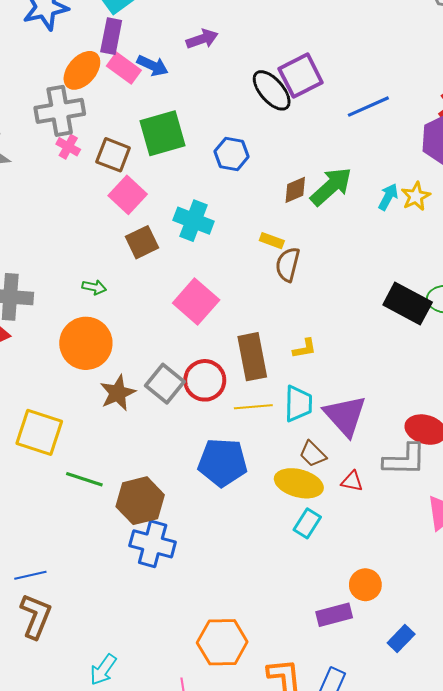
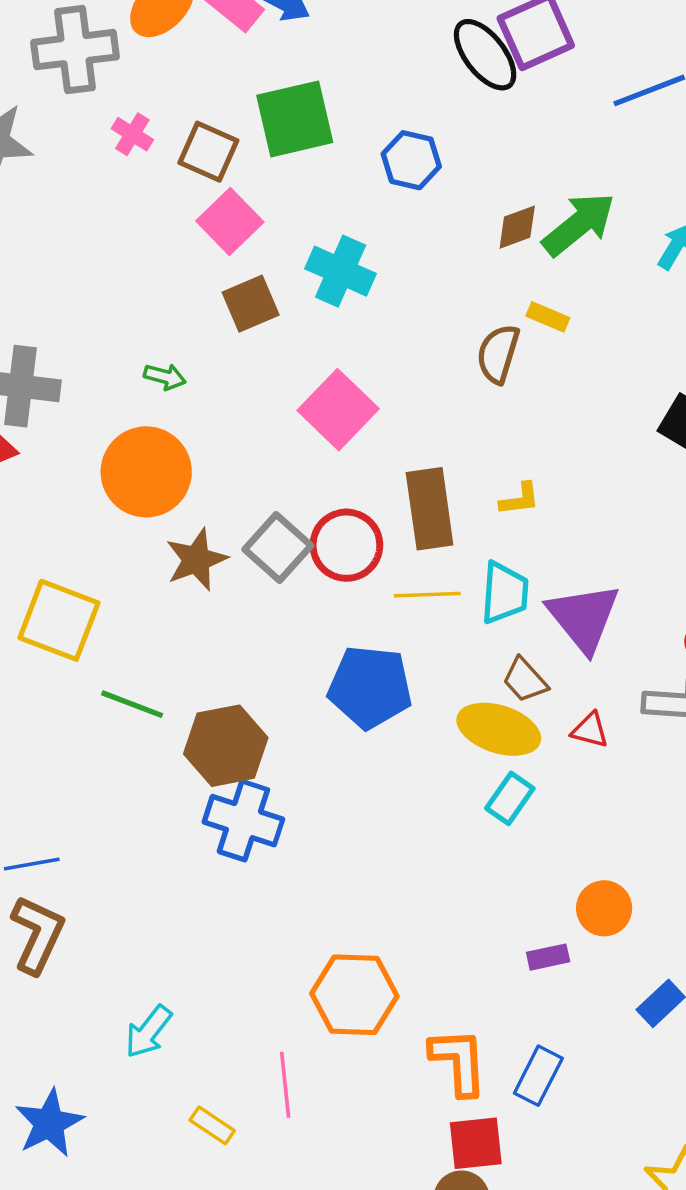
gray cross: (60, 111) -> (75, 50), moved
yellow rectangle: (272, 241) -> (548, 317), moved
purple rectangle: (334, 615) -> (548, 957), size x0.7

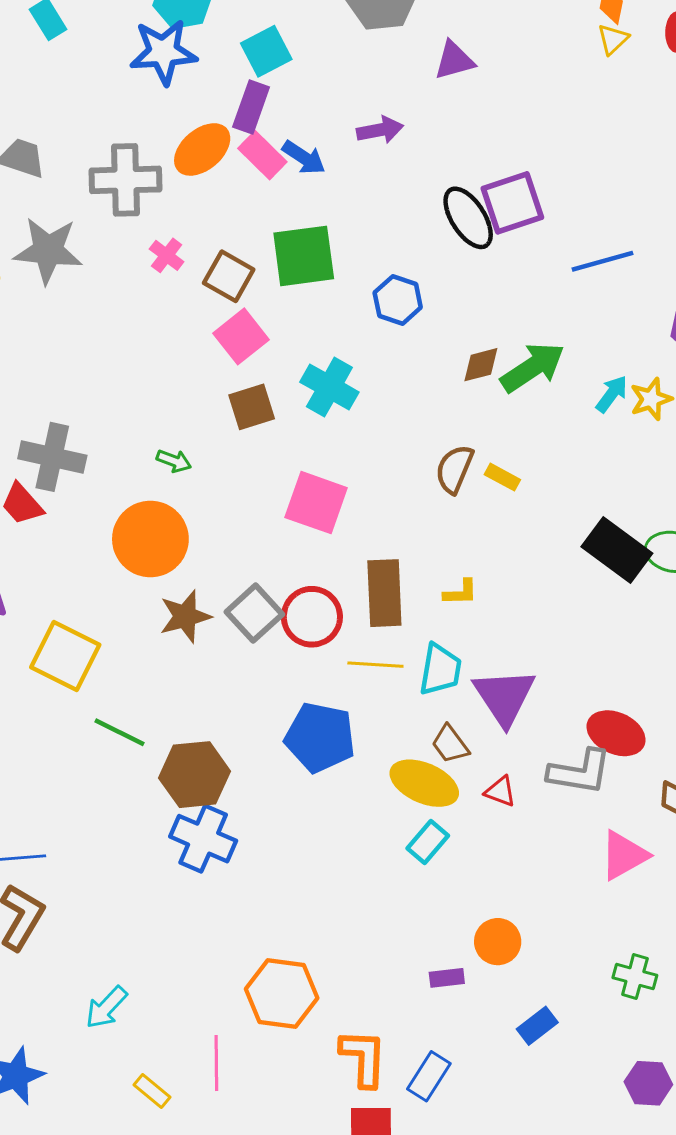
yellow rectangle: (548, 317) -> (502, 477), moved
pink square: (338, 410) -> (316, 503), turned -30

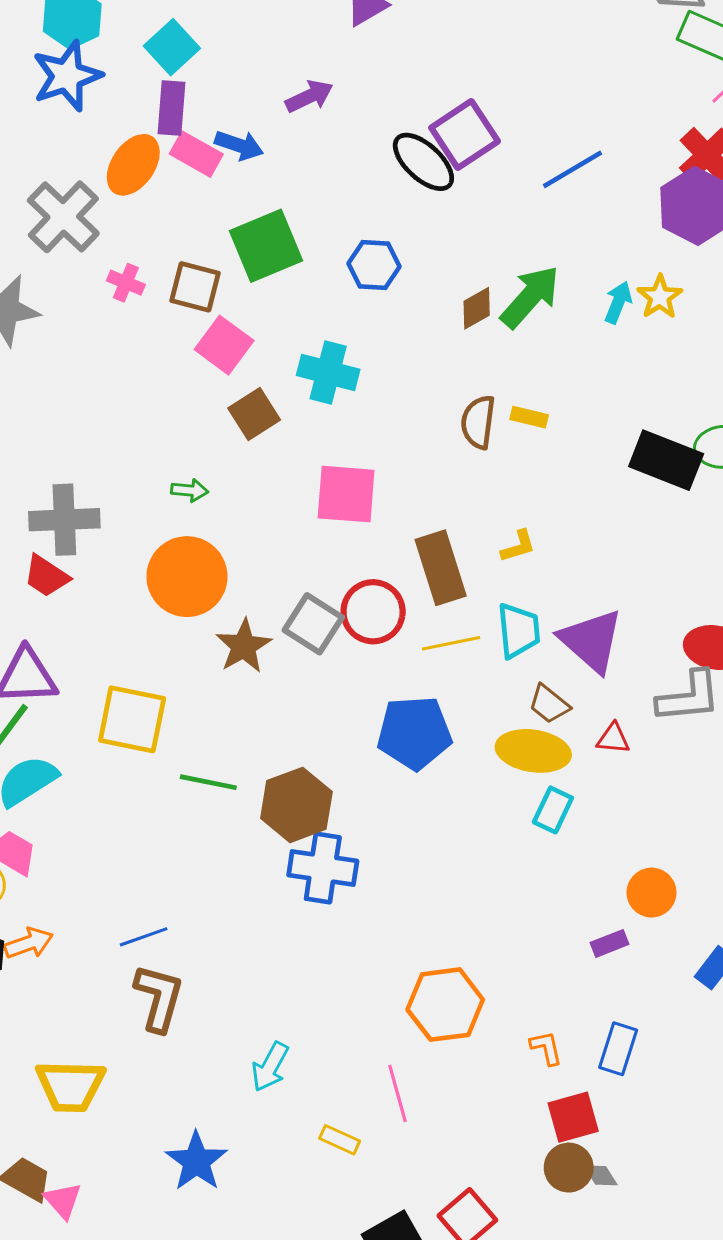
gray cross: (126, 180) -> (63, 217), turned -30
orange L-shape: (363, 1058) -> (546, 1048), size x0.6

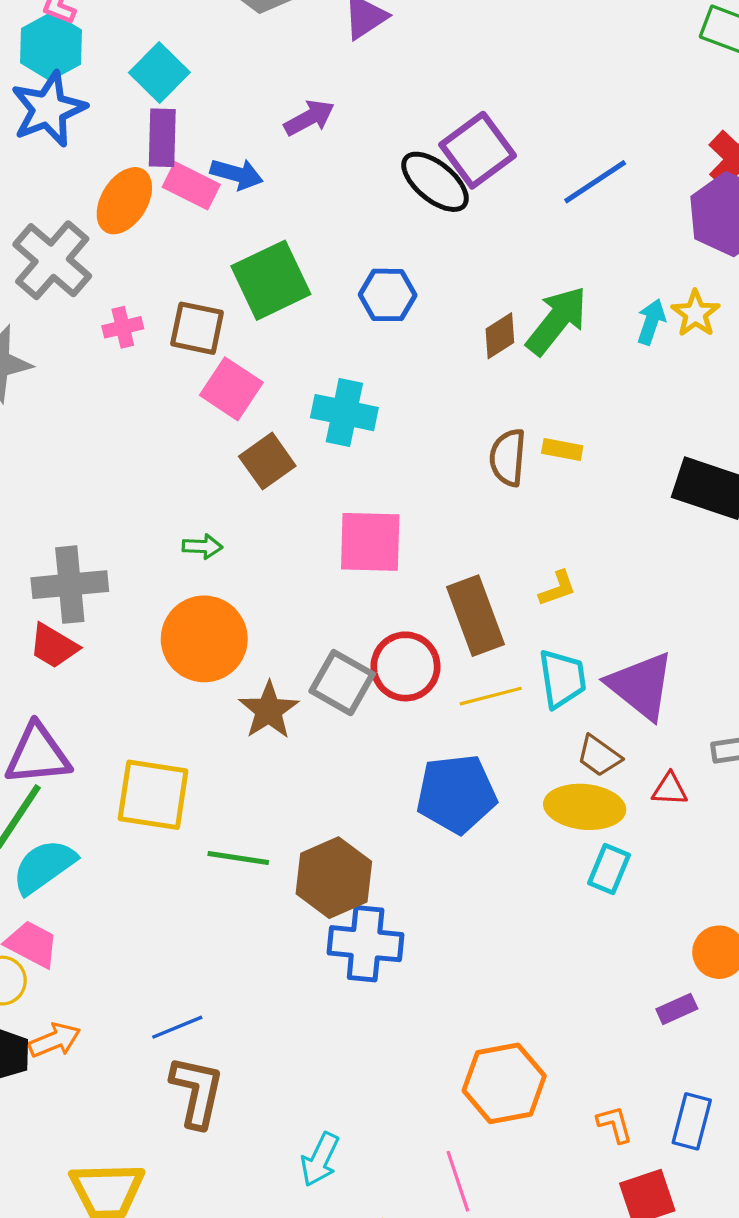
pink cross: (126, 283) -> (123, 327), turned -33

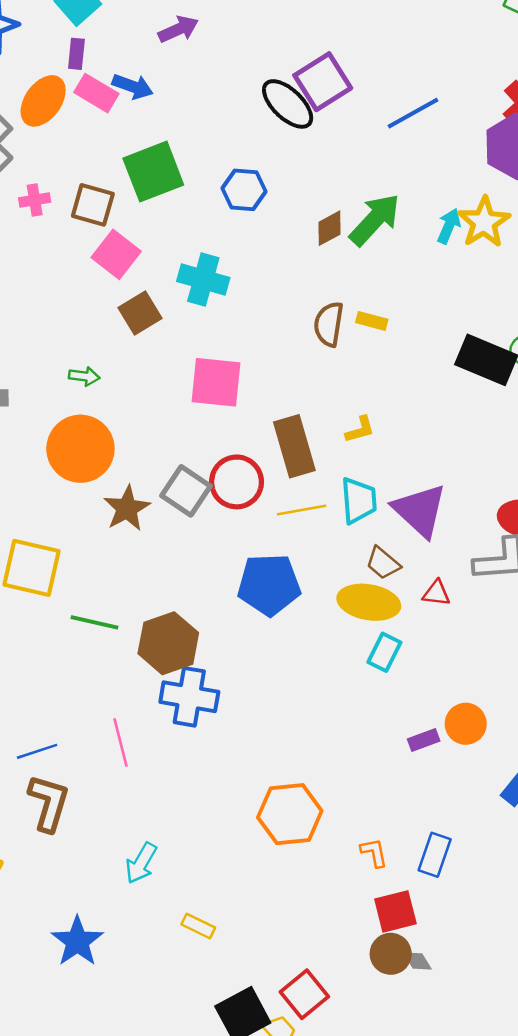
purple arrow: (309, 118) -> (178, 29), moved
purple rectangle: (162, 138) -> (76, 54), size x0.7
yellow star: (695, 314) -> (484, 222), size x1.4
purple rectangle: (677, 1009) -> (424, 740), moved
pink line: (458, 1181) -> (120, 743), moved

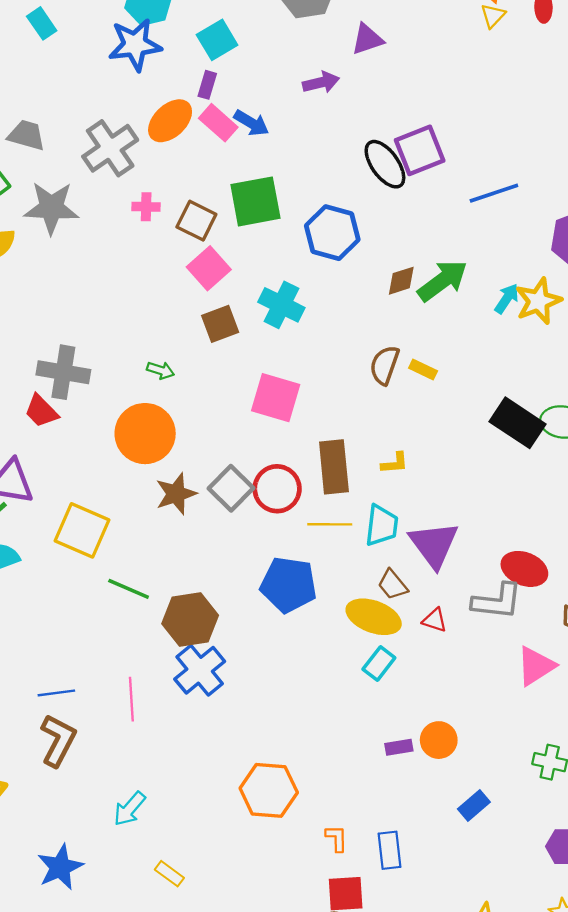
purple arrow: (178, 29) -> (321, 82), moved
blue hexagon: (244, 190) -> (332, 233), size x1.4
blue cross: (189, 697) -> (200, 670), turned 30
blue rectangle: (435, 855) -> (390, 850), turned -36

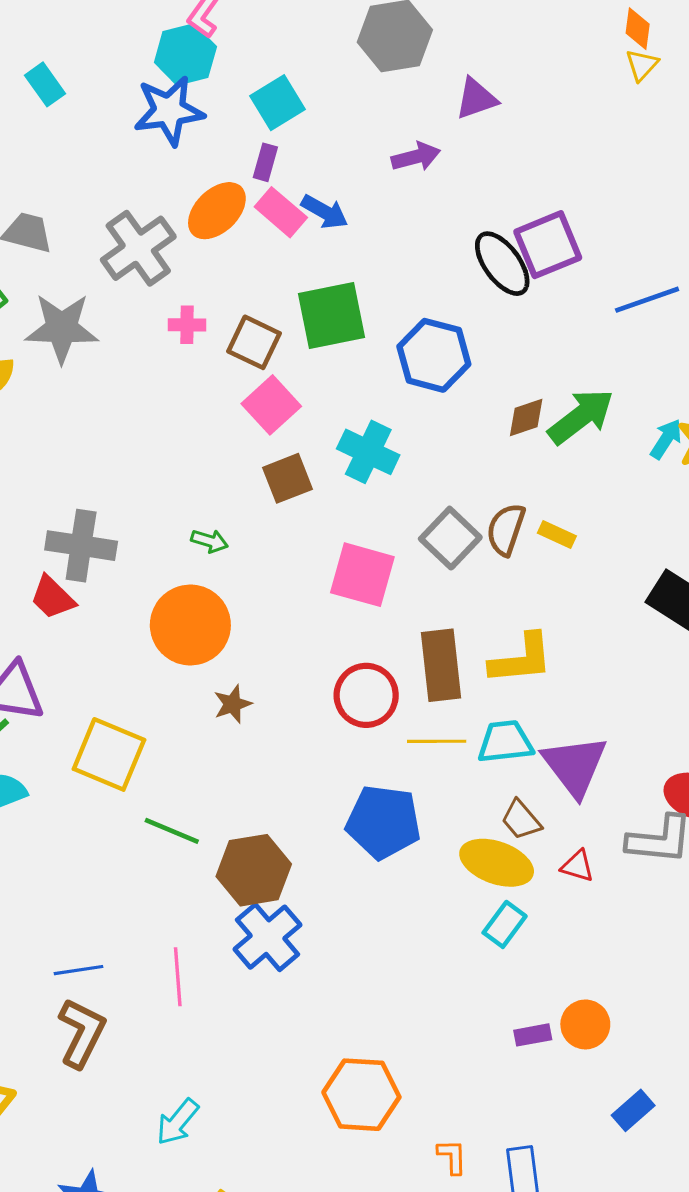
yellow L-shape: (395, 463) -> (521, 659), size x1.8
gray square: (231, 488) -> (450, 538), moved
brown star: (176, 494) -> (233, 704), size x0.7
cyan trapezoid: (382, 525) -> (505, 742), turned -102

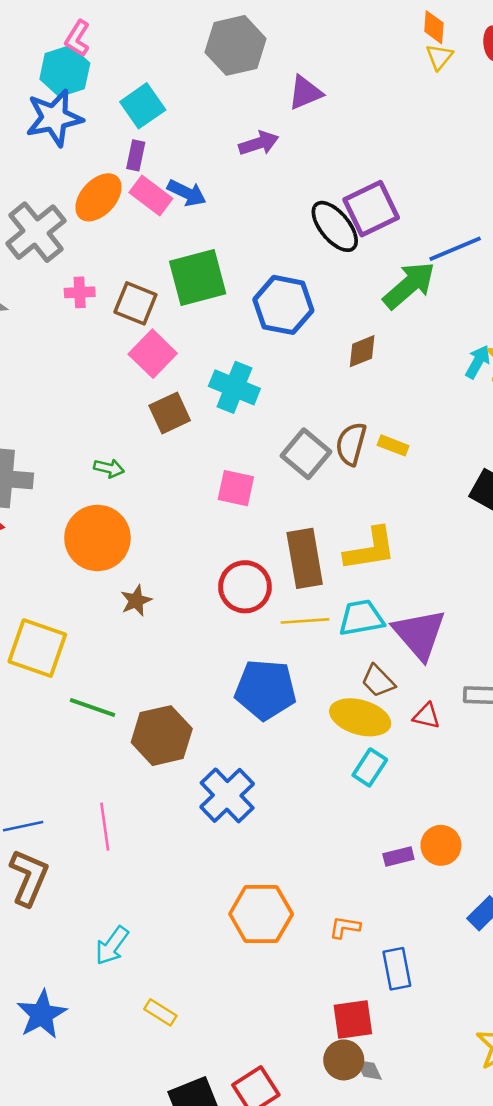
green arrow: (581, 417) -> (409, 285), moved
pink square: (362, 575) -> (236, 488), size x0.7
blue cross: (268, 937) -> (227, 795), moved
orange L-shape: (452, 1157) -> (345, 927), moved, turned -76

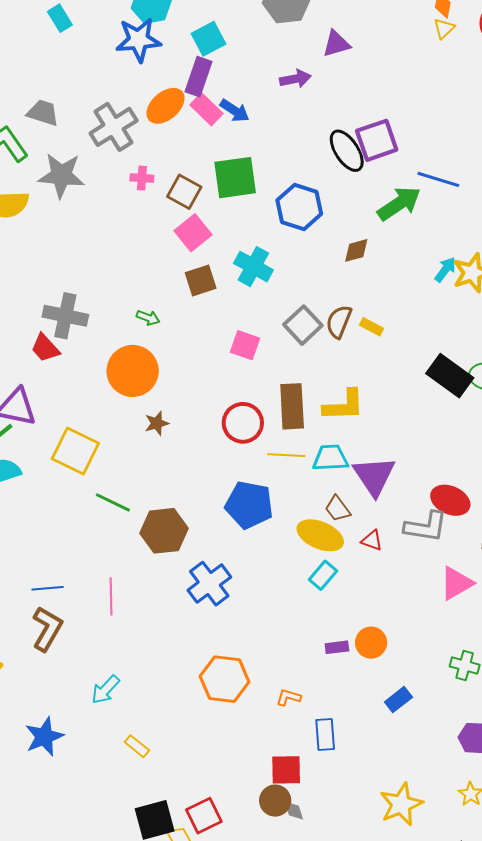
purple rectangle: (136, 155) -> (198, 77), size x1.6
blue line: (455, 249) -> (438, 179), turned 33

